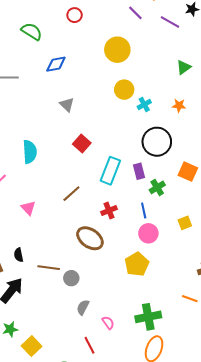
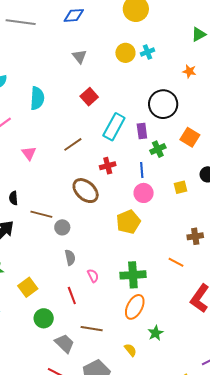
yellow circle: (124, 90) -> (125, 53), moved
cyan cross: (144, 105) -> (147, 52), moved
gray semicircle: (83, 307) -> (70, 257), turned 133
yellow square: (32, 346) -> (28, 287), moved

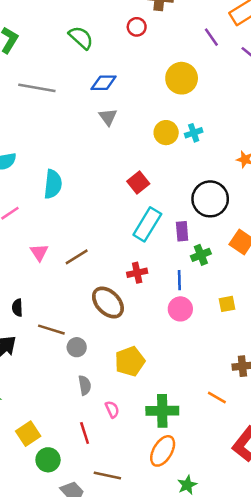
gray triangle: (79, 57) -> (108, 117), moved
red square: (89, 97) -> (138, 182), moved
brown line: (73, 144) -> (77, 257), moved
yellow pentagon: (128, 222) -> (130, 361), moved
yellow square: (28, 287) -> (28, 434), moved

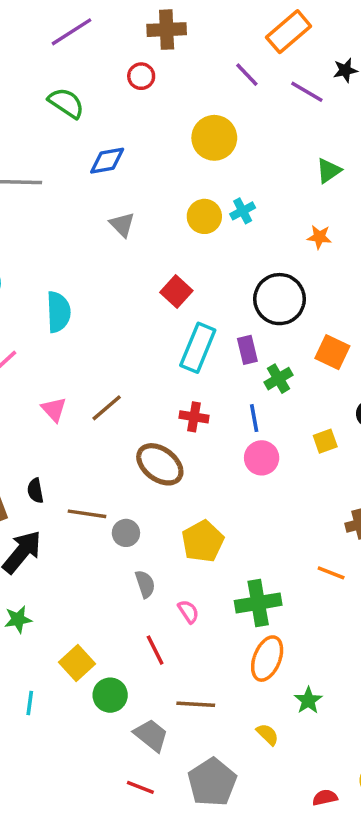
gray triangle: (108, 117) -> (122, 224), moved
red cross: (137, 273) -> (194, 417), turned 30

